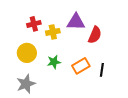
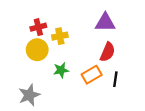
purple triangle: (76, 22) -> (105, 23), moved
red semicircle: (95, 35) -> (108, 52), moved
yellow circle: (27, 53) -> (37, 50), moved

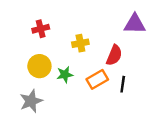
purple triangle: (105, 23) -> (135, 24), moved
yellow cross: (60, 36) -> (80, 43), moved
yellow circle: (37, 50) -> (39, 66), moved

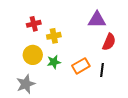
purple triangle: (135, 24) -> (97, 20), moved
yellow cross: (80, 43) -> (54, 36), moved
red semicircle: (114, 55) -> (109, 42), moved

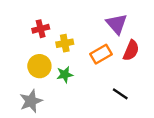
purple triangle: (97, 20) -> (117, 24), turned 48
orange rectangle: (81, 66) -> (101, 54), moved
black line: (102, 70) -> (120, 94), moved, turned -64

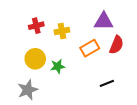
purple triangle: (117, 24) -> (104, 21), turned -48
yellow cross: (65, 43) -> (62, 31), moved
black line: (120, 94) -> (107, 83), turned -56

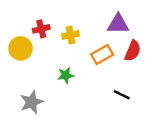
yellow circle: (35, 59) -> (21, 48), moved
black line: (107, 83) -> (122, 95), turned 48

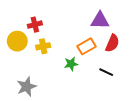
yellow cross: (71, 35) -> (43, 46), moved
green star: (66, 75) -> (71, 64), moved
black line: (122, 95) -> (106, 72), moved

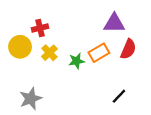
yellow cross: (43, 46) -> (49, 53), turned -32
green star: (71, 64) -> (77, 61), moved
black line: (106, 72) -> (119, 96), moved, turned -72

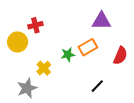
red semicircle: (128, 49) -> (120, 56), moved
yellow cross: (49, 53) -> (44, 68), moved
black line: (119, 96) -> (97, 86), moved

